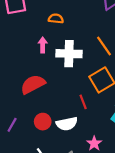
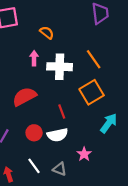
orange semicircle: (56, 19) -> (47, 33), turned 32
red line: (83, 102) -> (62, 111), moved

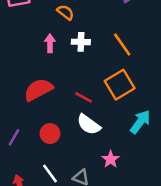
white cross: (60, 67) -> (81, 42), moved, size x0.6
red line: (62, 111) -> (84, 97), moved, turned -40
white semicircle: (57, 135) -> (89, 124), moved, turned 48

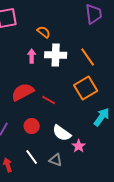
white cross: (81, 42) -> (56, 55), size x1.5
red line: (84, 97) -> (49, 100), moved
white semicircle: (89, 124) -> (62, 133), moved

